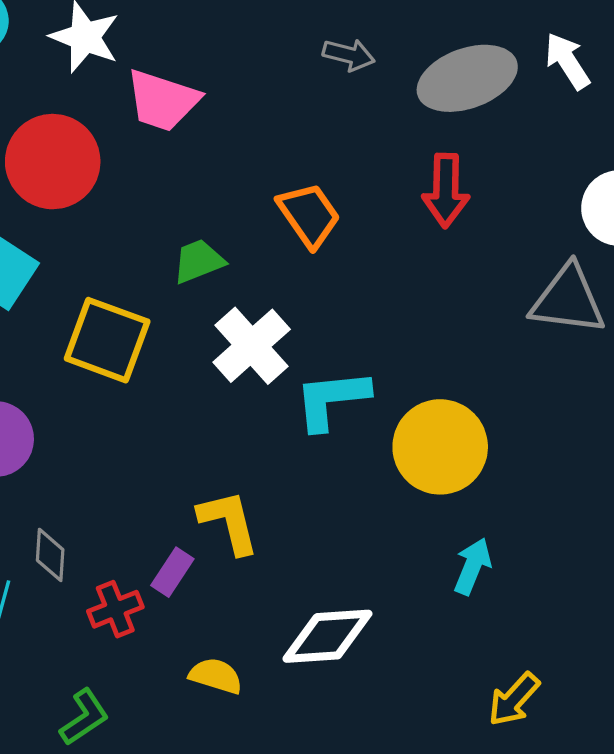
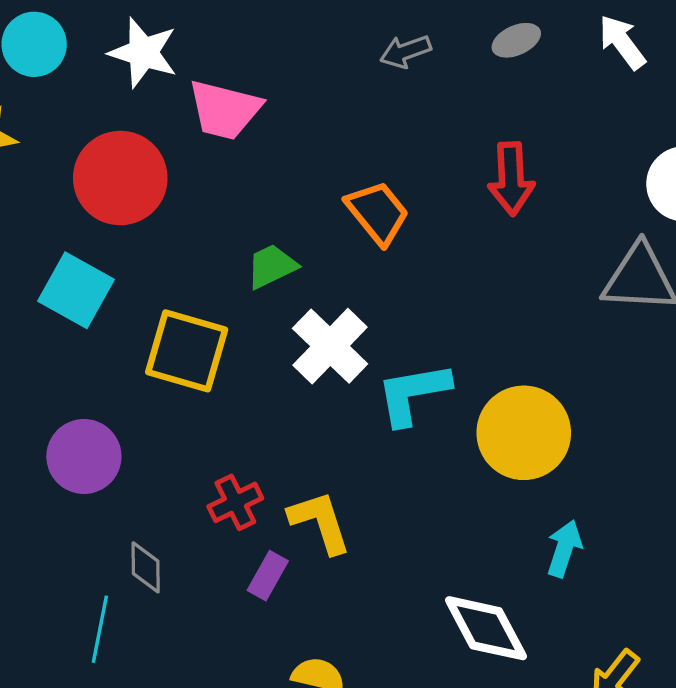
gray arrow: (349, 55) -> (406, 51), turned 150
gray ellipse: (467, 78) -> (516, 40), moved, size x0.5
red cross: (115, 609) -> (235, 502), moved
white diamond: (327, 636) -> (486, 628), moved, turned 70

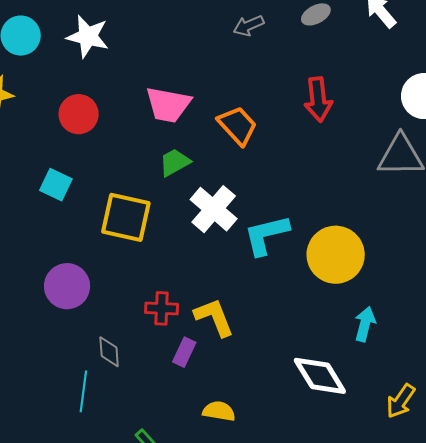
pink trapezoid: (225, 110) -> (168, 105), moved
red circle: (120, 178) -> (79, 114), size x0.7
cyan square: (76, 290) -> (56, 185), size x0.7
red cross: (235, 502) -> (162, 308), turned 32

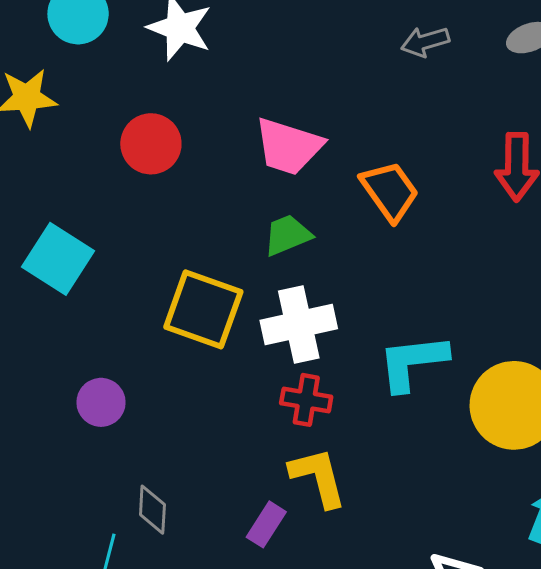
cyan square: (56, 185) -> (58, 259), moved, size x1.4
white cross: (214, 209) -> (299, 325), moved, turned 30
purple circle: (67, 286) -> (101, 402), size x0.7
red cross: (162, 308) -> (306, 400), moved

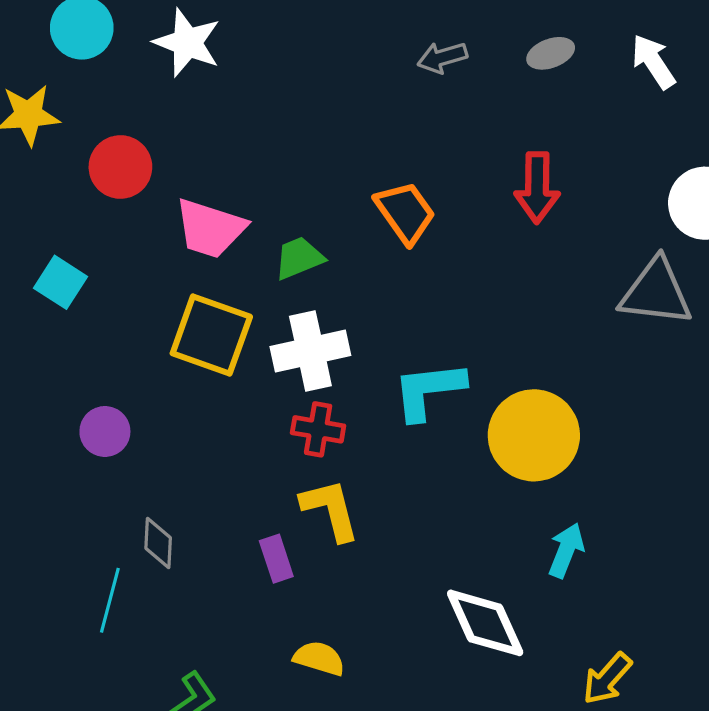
red circle: (151, 144) -> (120, 167), moved
pink trapezoid: (288, 146) -> (210, 228), moved
cyan square: (58, 259) -> (61, 282), size x0.7
purple rectangle: (266, 524) -> (276, 559), turned -51

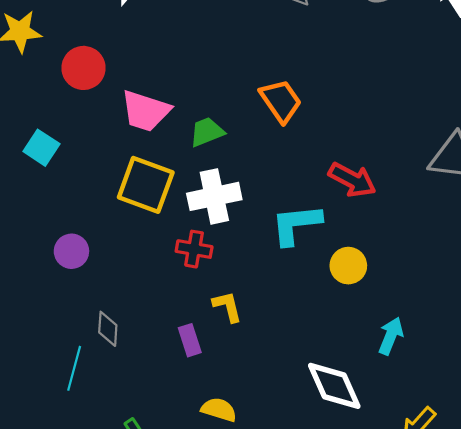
red arrow: (537, 188) -> (352, 180), moved, turned -63
red cross: (318, 429) -> (194, 249), moved
yellow circle: (534, 435) -> (348, 266), moved, size x0.6
yellow L-shape: (330, 510) -> (227, 307), size x0.7

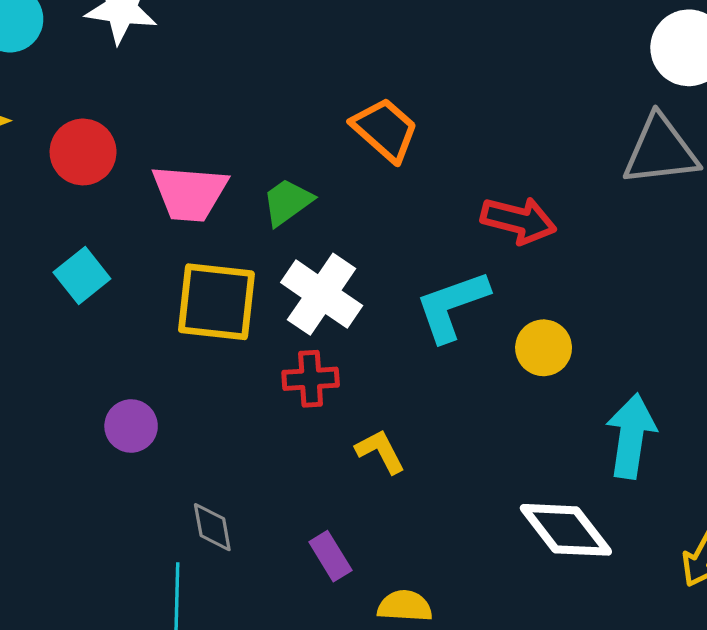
cyan square: (41, 148) -> (82, 275), moved, turned 32
white cross: (214, 196) -> (322, 294), turned -30
cyan arrow: (391, 336) -> (631, 436), size x1.4
purple rectangle: (190, 340) -> (330, 556), moved

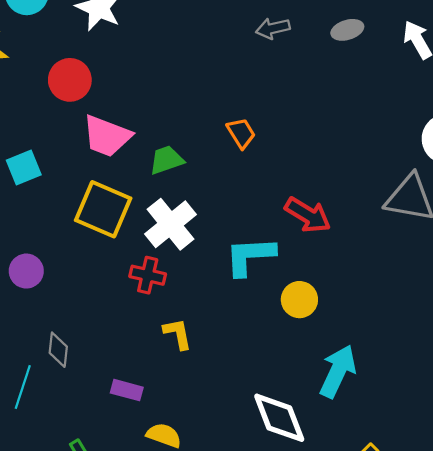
orange trapezoid: (385, 130) -> (241, 133), size x0.7
red circle: (83, 152) -> (70, 80), moved
purple rectangle: (330, 556) -> (127, 390), turned -60

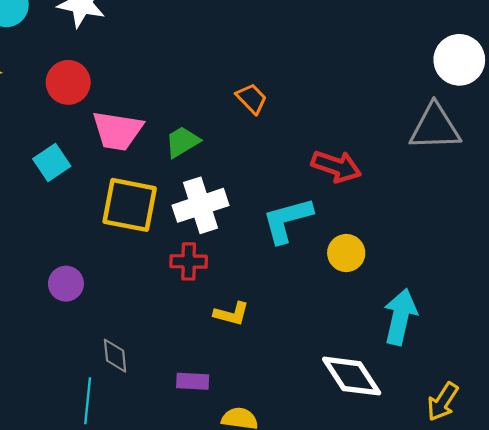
cyan square: (24, 167) -> (52, 162), moved
white cross: (170, 224) -> (200, 205), turned 33
yellow L-shape: (178, 334) -> (231, 314), turned 128

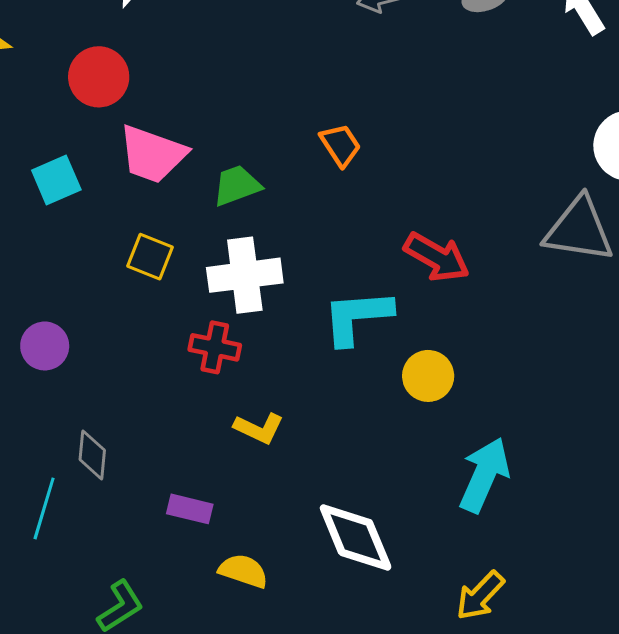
yellow square: (130, 205) -> (150, 257), size x0.6
white diamond: (352, 376) -> (356, 537), moved
yellow arrow: (443, 402) -> (480, 596), moved

